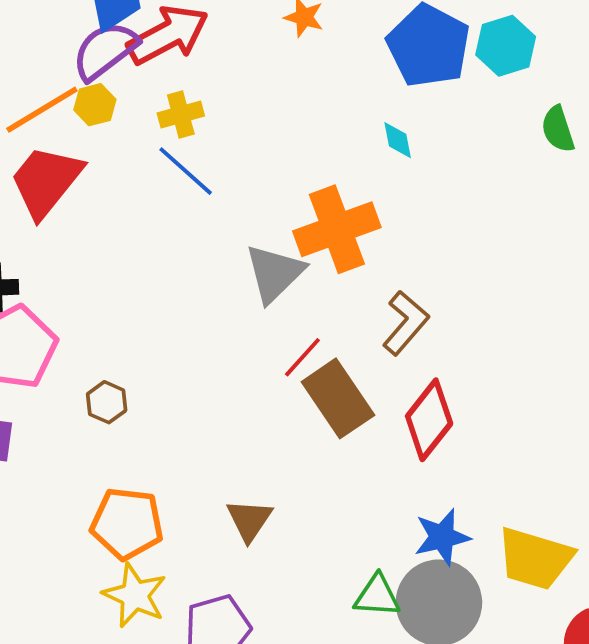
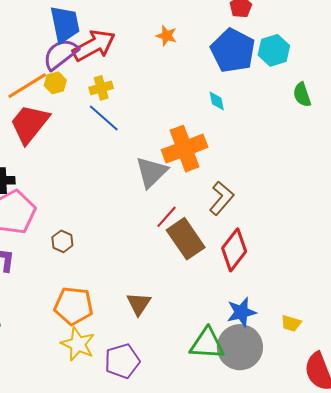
yellow trapezoid: (535, 558) -> (291, 323), size x0.5
green triangle: (377, 596) -> (207, 344), size x1.4

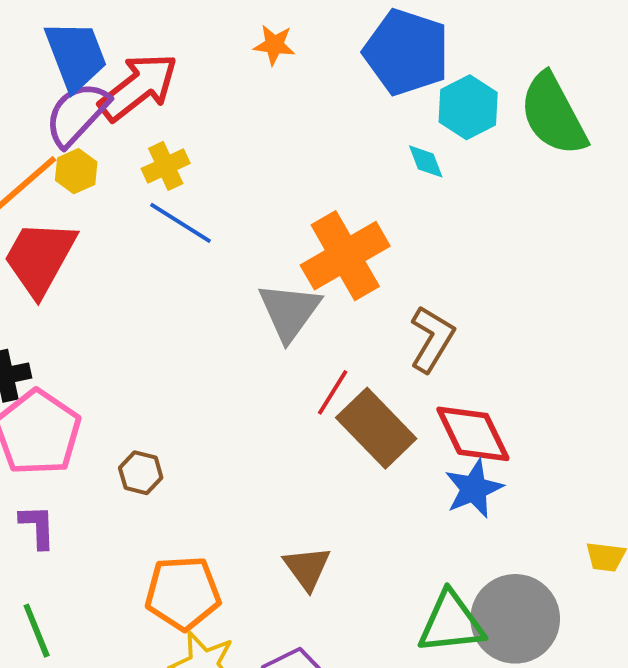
cyan hexagon: (274, 50) -> (468, 107), moved
green semicircle: (302, 95) -> (553, 114), size x1.8
cyan diamond: (217, 101) -> (426, 161), moved
red diamond: (234, 250) -> (473, 434), turned -54
blue star: (241, 312) -> (474, 489), moved

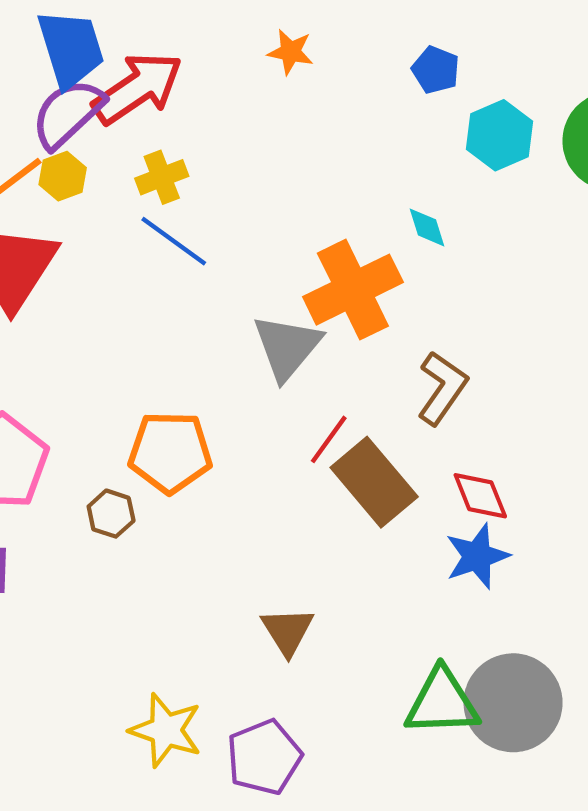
blue pentagon: (406, 52) -> (436, 70), size x0.5
cyan diamond: (426, 161) -> (427, 227), moved
red diamond: (473, 434) -> (480, 496), size x0.7
orange pentagon: (183, 593) -> (170, 452), moved

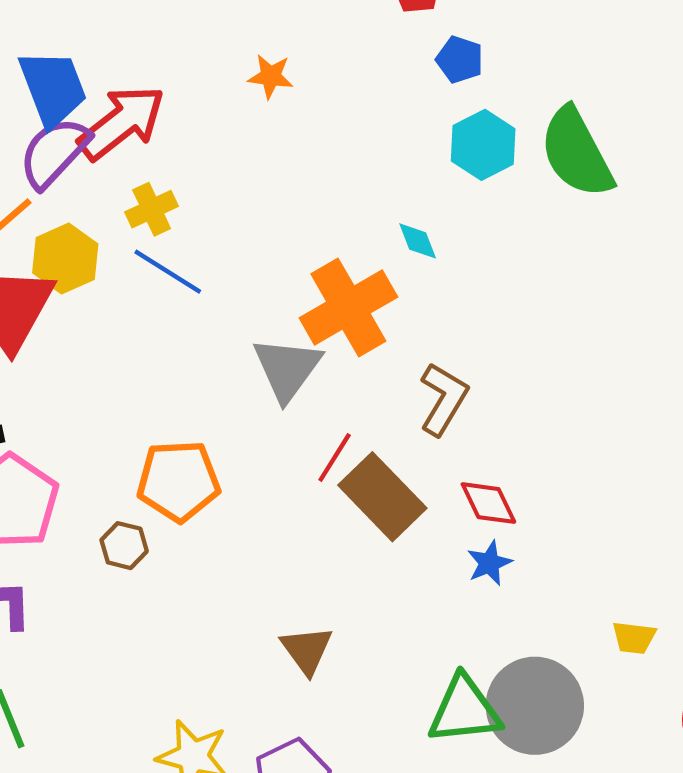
blue pentagon: (436, 70) -> (460, 60), moved
yellow hexagon: (63, 176) -> (65, 258), moved, size x1.4
blue star: (477, 556) -> (489, 563), size x0.7

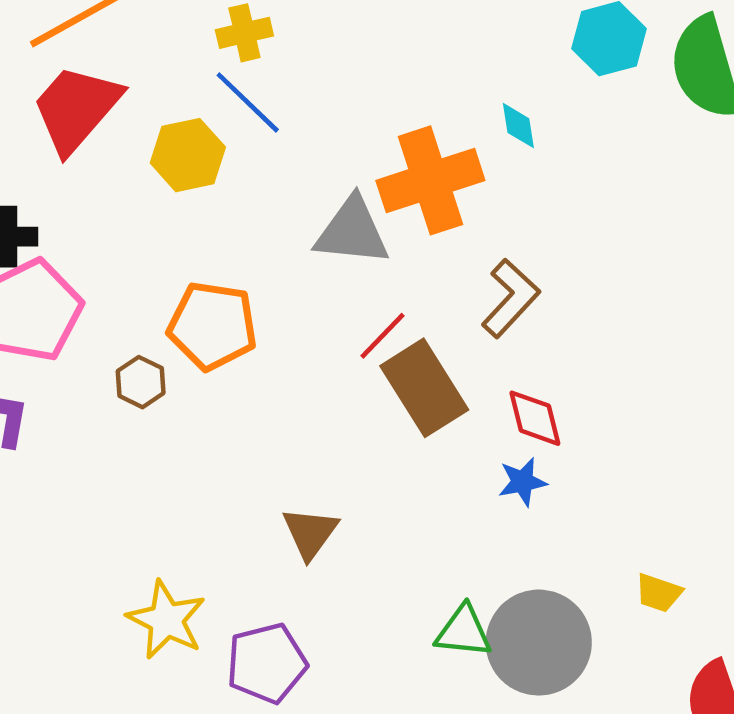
yellow hexagon: (65, 258) -> (188, 155), moved
gray triangle: (287, 369) -> (352, 231), turned 48
green triangle: (464, 710) -> (463, 632), size x0.7

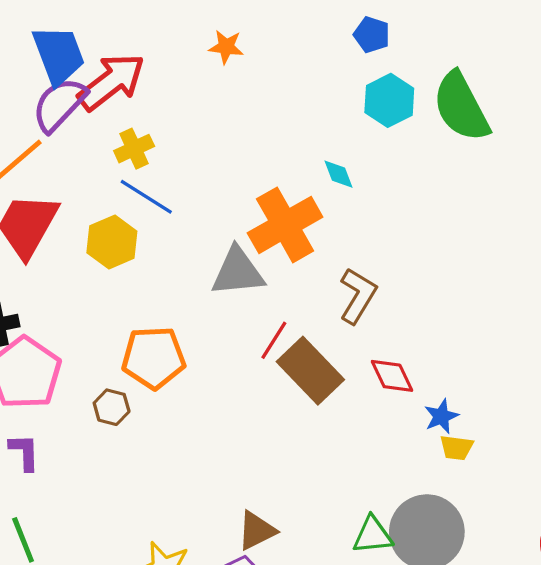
blue star: (522, 482) -> (441, 416), moved
brown triangle: (310, 533) -> (257, 531), moved, turned 39
yellow trapezoid: (659, 593) -> (457, 448), moved

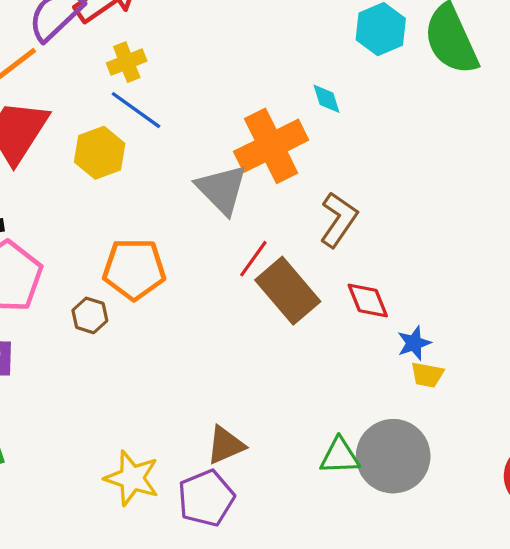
gray triangle: (238, 272) -> (222, 189), turned 48

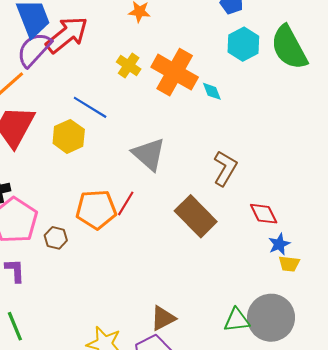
yellow cross: (127, 62) -> (129, 66), moved, turned -30
orange cross: (271, 146) -> (175, 72), moved, turned -30
red line: (253, 259) -> (126, 203), moved
red diamond: (368, 301) -> (264, 214), moved
brown hexagon: (90, 315) -> (56, 238), moved

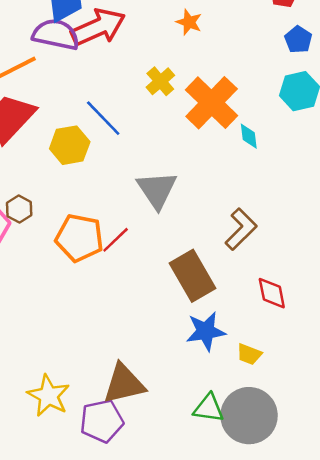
purple semicircle: (34, 50) -> (56, 34), turned 45
brown hexagon: (56, 238) -> (19, 209), moved
blue star: (279, 244) -> (206, 331), moved, size x1.5
yellow trapezoid: (289, 264) -> (249, 354), moved
brown triangle: (163, 318) -> (124, 384), size x1.4

